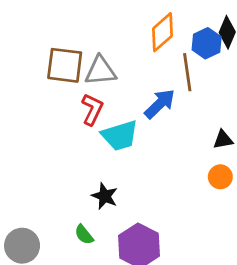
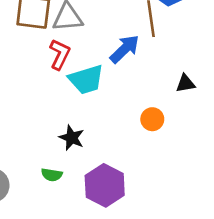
orange circle: (220, 177) -> (152, 119), moved
green semicircle: (84, 235) -> (52, 175), turned -42

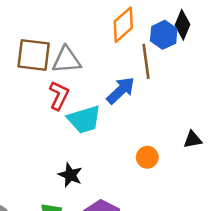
black triangle: (185, 83) -> (193, 140), moved

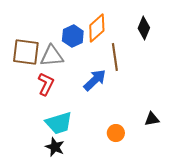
blue hexagon: (164, 35) -> (73, 36), moved
cyan trapezoid: (84, 119) -> (59, 123), moved

